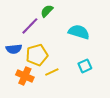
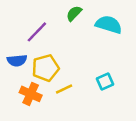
green semicircle: (47, 11) -> (74, 13), moved
cyan semicircle: (79, 32) -> (109, 25), moved

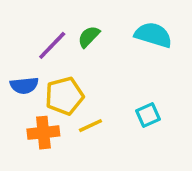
green semicircle: (74, 13) -> (89, 37), moved
orange cross: (31, 94) -> (43, 133), turned -30

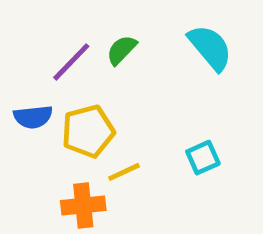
cyan semicircle: (153, 35) -> (210, 48), turned 33
orange cross: (43, 133) -> (83, 205), moved

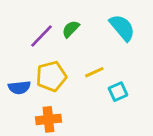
blue semicircle: (33, 117) -> (19, 87), moved
yellow line: (124, 172) -> (94, 72), moved

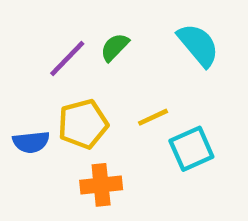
cyan square: (118, 92) -> (191, 149), size x1.4
orange cross: (48, 119) -> (101, 185), moved

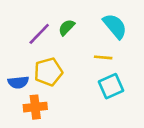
yellow line: (153, 117) -> (103, 57), moved, turned 30
orange cross: (101, 185) -> (35, 107), moved

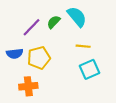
cyan semicircle: (115, 26) -> (77, 17), moved
blue semicircle: (18, 82) -> (15, 54), moved

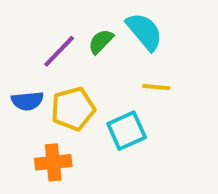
cyan square: (89, 69) -> (127, 131), moved

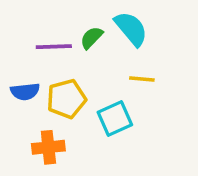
purple line: (59, 51) -> (54, 47), turned 44

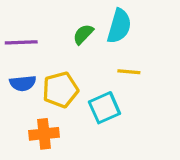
cyan semicircle: (131, 29) -> (119, 26), turned 56
purple line: (54, 47) -> (21, 42), moved

